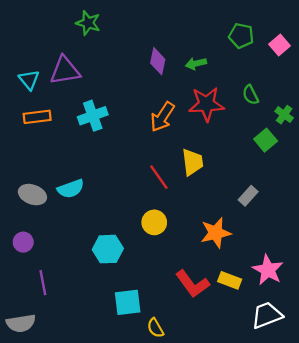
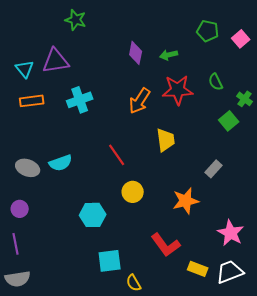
red line: (159, 177) -> (117, 155), moved
yellow rectangle: (230, 280) -> (198, 269), moved
purple line: (43, 283) -> (16, 244), moved

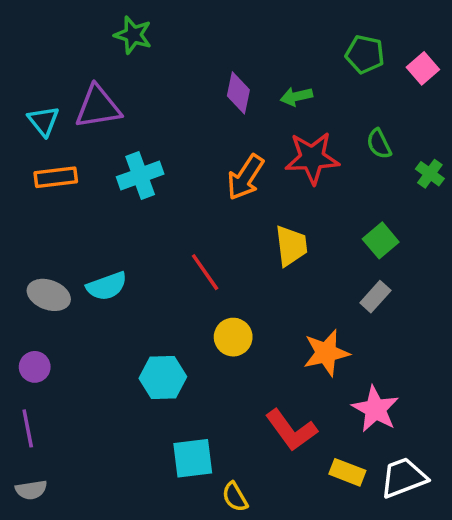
green square: (229, 121) -> (381, 240), moved
pink star: (231, 233) -> (375, 409), moved
gray semicircle: (18, 279) -> (31, 490), size x0.7

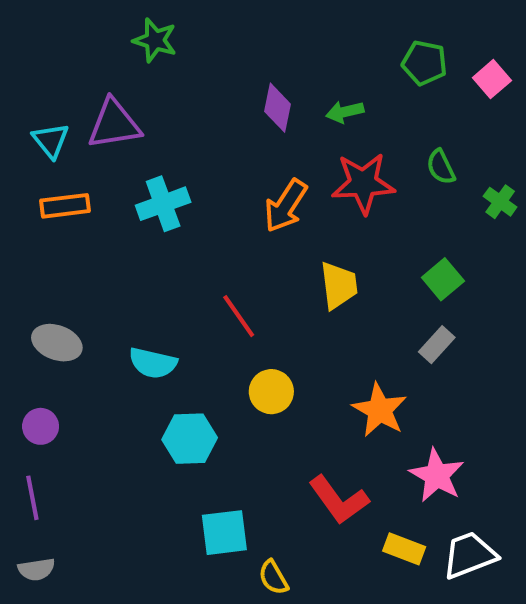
cyan semicircle: (107, 286) -> (153, 363), moved, turned 33
orange star: (326, 353) -> (380, 410), turned -30

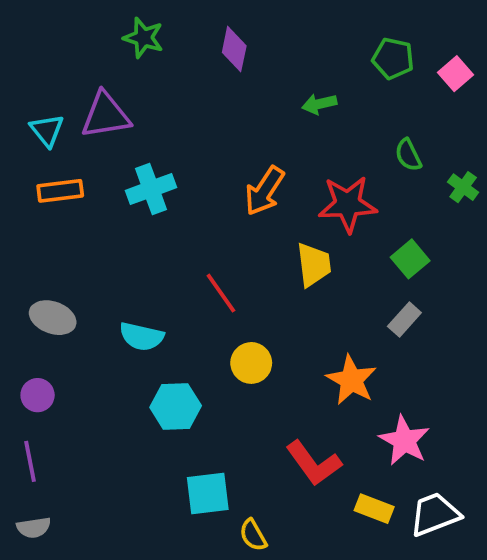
purple diamond: (277, 108) -> (234, 49), moved
red star: (363, 183) -> (348, 204), moved

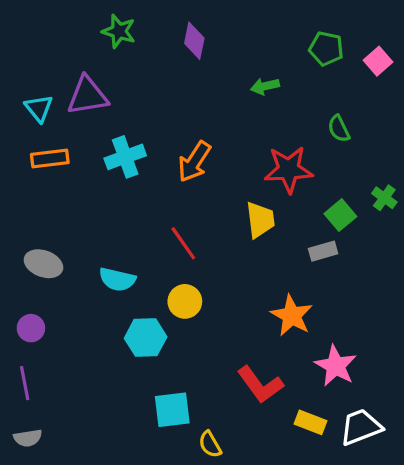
green cross: (463, 187) -> (384, 198), moved
orange arrow: (264, 191) -> (194, 162), moved
gray rectangle: (404, 319) -> (323, 251), moved, turned 32
yellow circle: (251, 363) -> (185, 301), moved

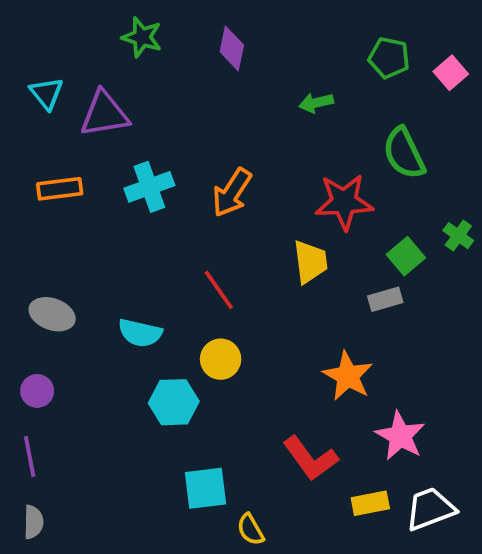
cyan triangle: (39, 108) -> (46, 93), moved
green semicircle: (339, 129) -> (404, 153), size x1.6
yellow rectangle: (310, 422) -> (370, 503), turned -32
gray semicircle: (28, 438) -> (33, 522), turned -80

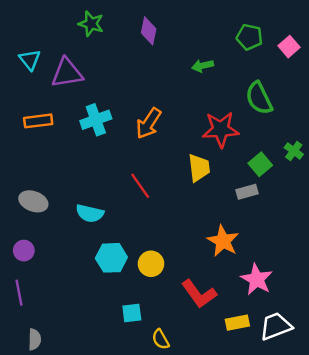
yellow circle: (221, 359) -> (151, 264), moved
cyan square: (206, 488) -> (132, 313), size x0.7
gray semicircle: (33, 522) -> (35, 339), moved

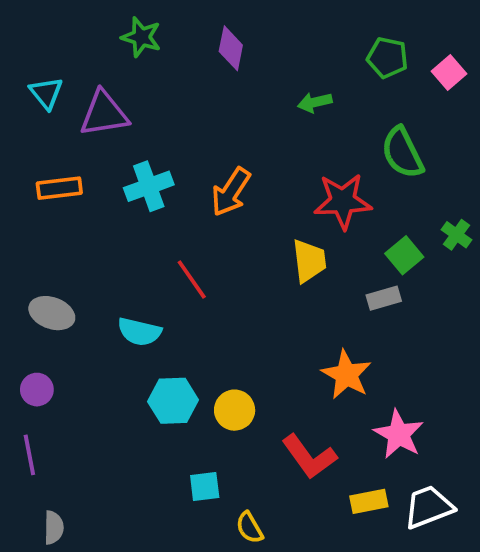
red line: (140, 186) -> (192, 280), moved

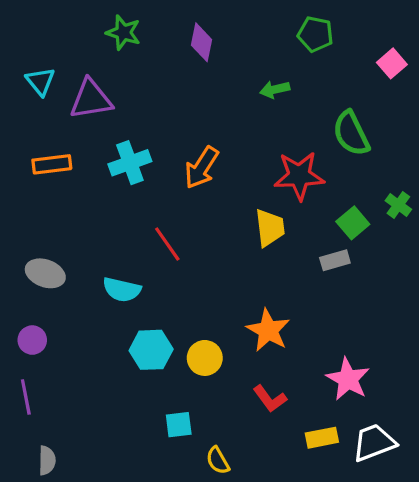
green pentagon: (387, 58) -> (315, 34), moved
orange star: (346, 375) -> (268, 330), moved
red L-shape: (309, 457) -> (270, 399), size x0.7

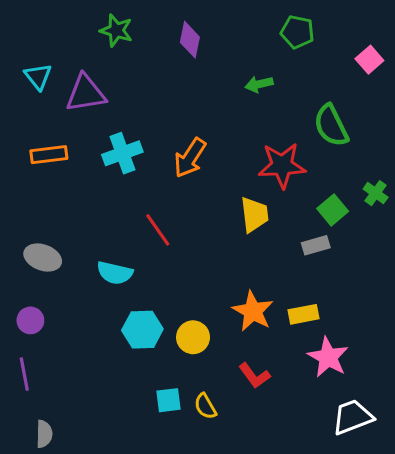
yellow rectangle: (322, 438) -> (303, 314), moved
yellow semicircle: (218, 460) -> (205, 406), moved

